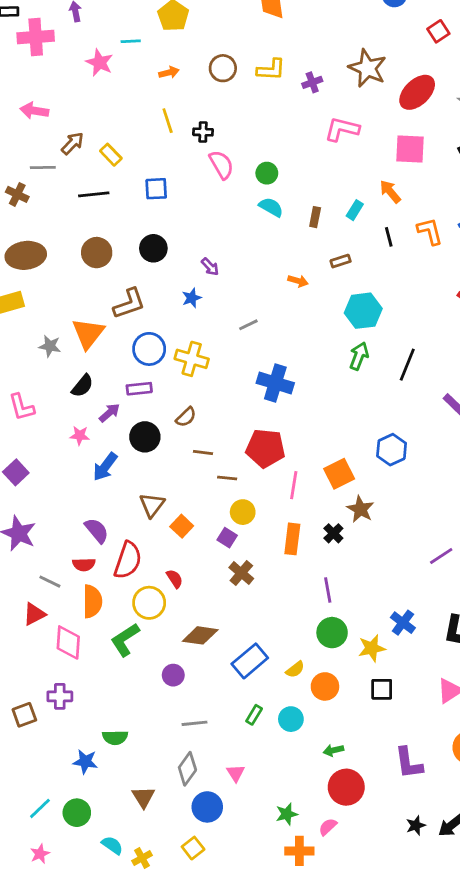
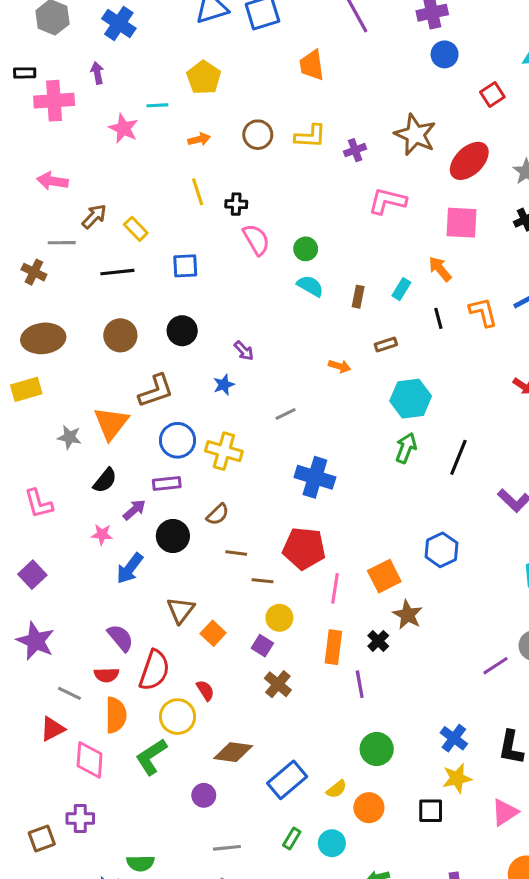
purple line: (328, 590) -> (360, 684), moved
yellow star: (372, 648) -> (457, 778), moved

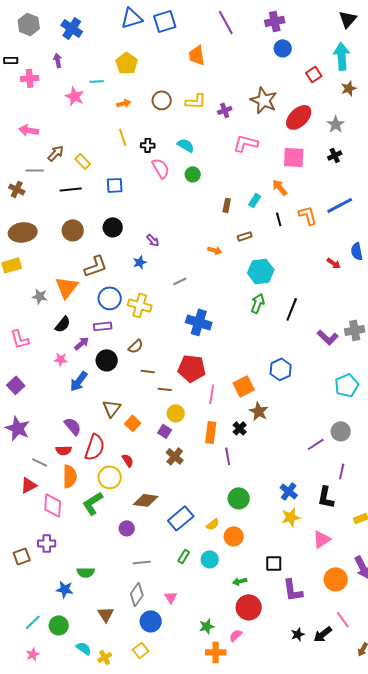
pink cross: (54, 101) -> (30, 78), size x0.7
cyan semicircle: (310, 286) -> (186, 145), moved
black square: (431, 811) -> (274, 563), moved

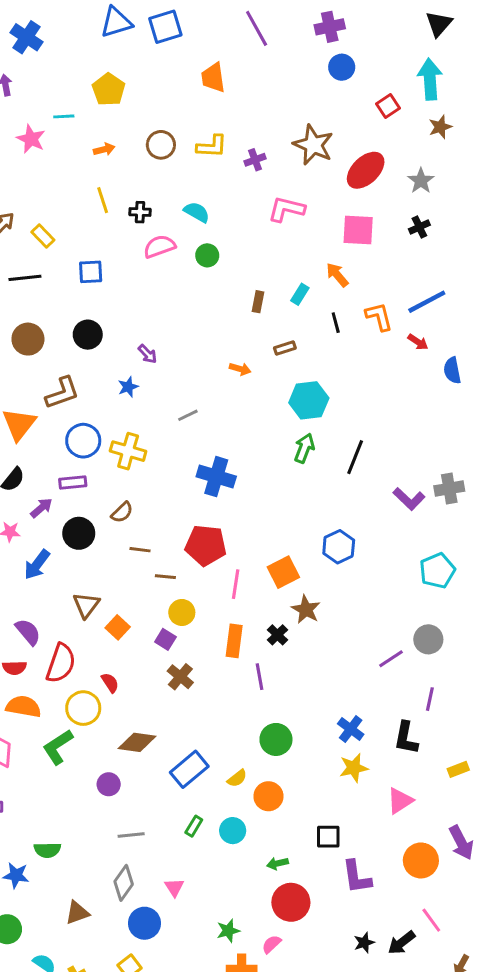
pink semicircle: (161, 168) -> (159, 246), turned -80
red arrow: (334, 263) -> (418, 342), moved
orange semicircle: (70, 476) -> (23, 707), turned -80
brown triangle: (106, 614) -> (77, 913), turned 42

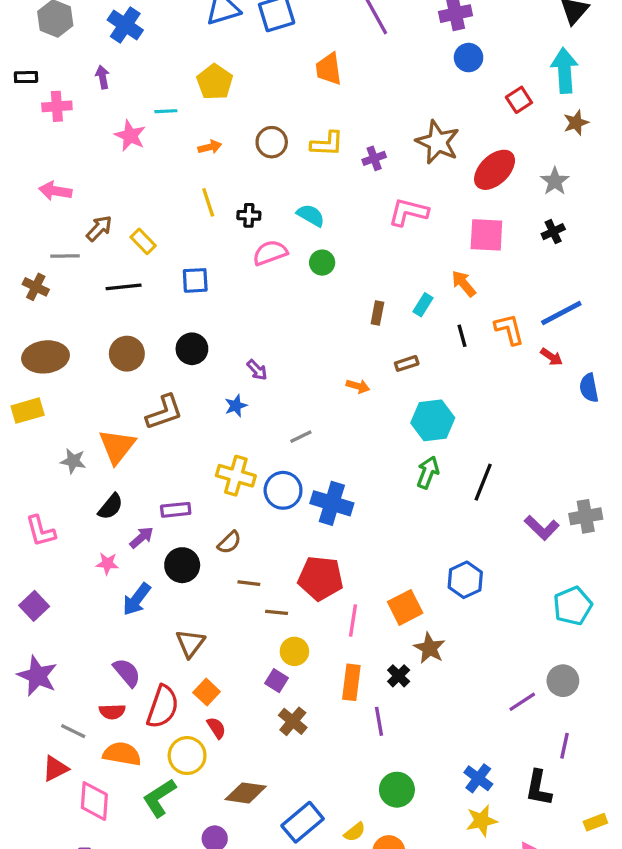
blue circle: (83, 441) -> (283, 490), moved
orange square: (118, 627) -> (207, 692), moved

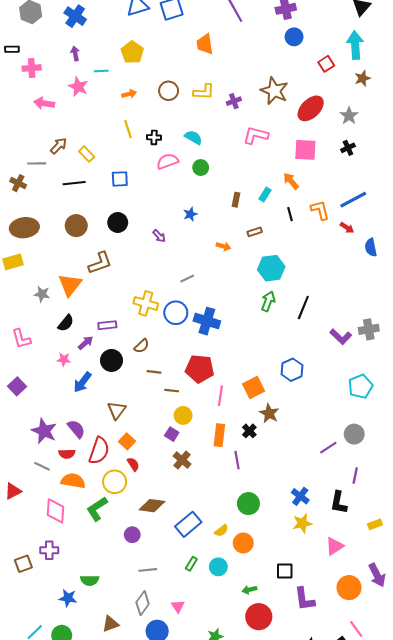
purple arrow: (102, 77) -> (75, 53), moved
pink arrow: (55, 191) -> (44, 103), moved
blue star: (236, 406) -> (190, 214), moved
purple star: (37, 676) -> (44, 431), moved
red triangle: (55, 769) -> (13, 491), moved

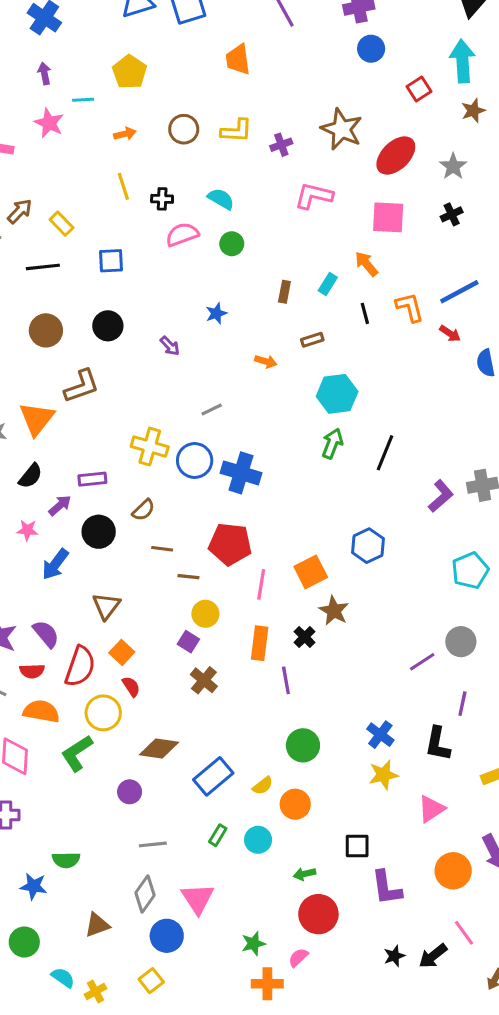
purple L-shape: (341, 337) -> (441, 496), turned -85
pink triangle: (178, 606) -> (198, 899), size x1.6

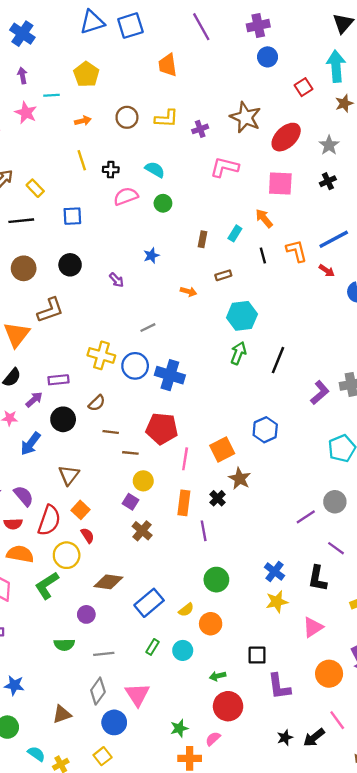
purple line: (462, 704) -> (336, 548), turned -66
green semicircle: (66, 860) -> (64, 645), moved

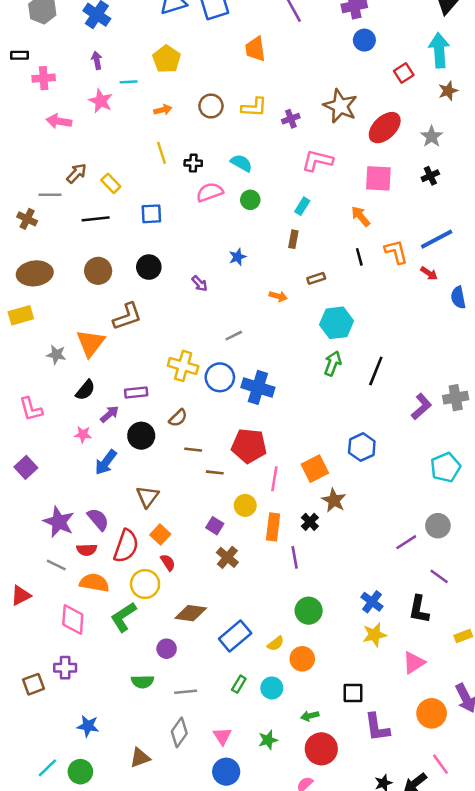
cyan rectangle: (235, 233) -> (302, 206), moved
yellow circle: (143, 481) -> (245, 505), moved
pink triangle: (137, 695) -> (222, 736), size x0.7
blue circle: (114, 722) -> (226, 772), moved
green star: (179, 728) -> (268, 740), moved

